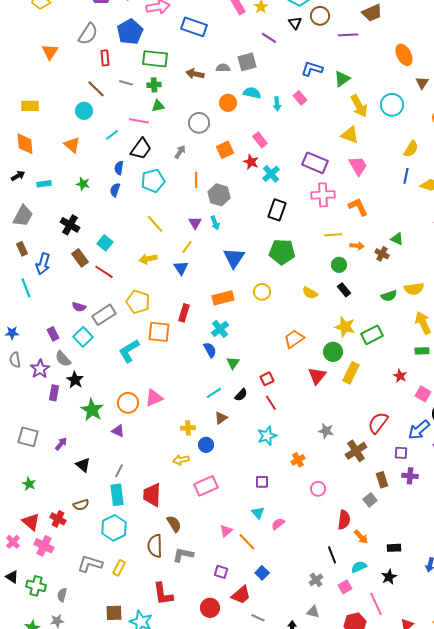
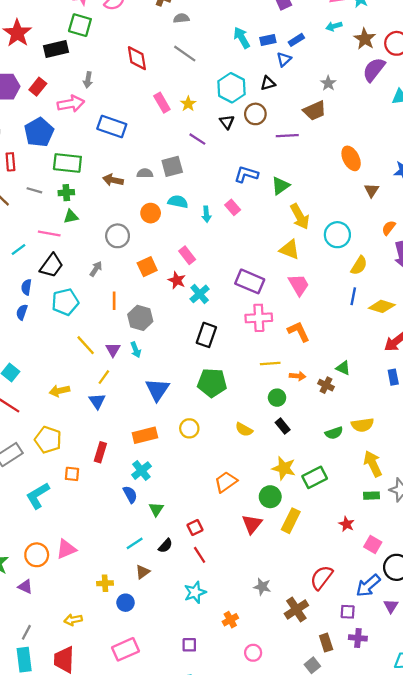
cyan circle: (392, 105) -> (337, 235), moved
yellow line: (155, 224) -> (86, 345), moved
orange square: (159, 332) -> (72, 474), size x0.6
yellow arrow: (181, 460) -> (73, 620), moved

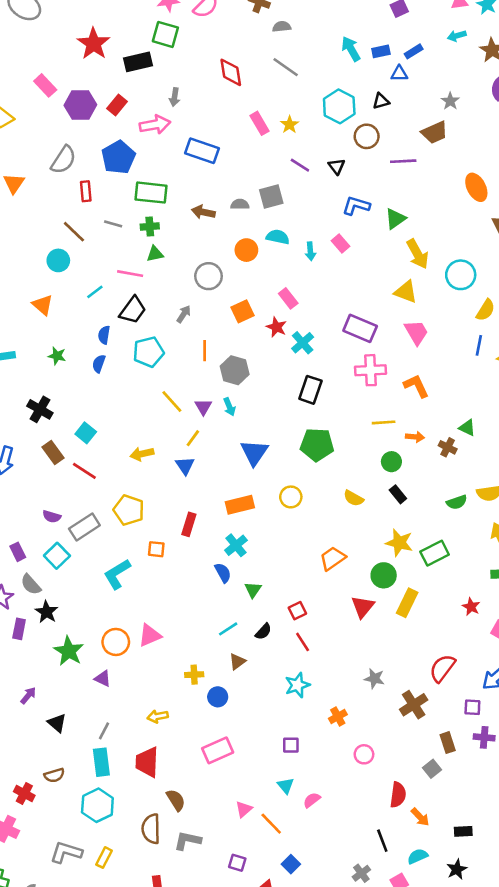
blue triangle: (284, 59) -> (399, 74), turned 42
black triangle: (227, 122) -> (337, 166), moved

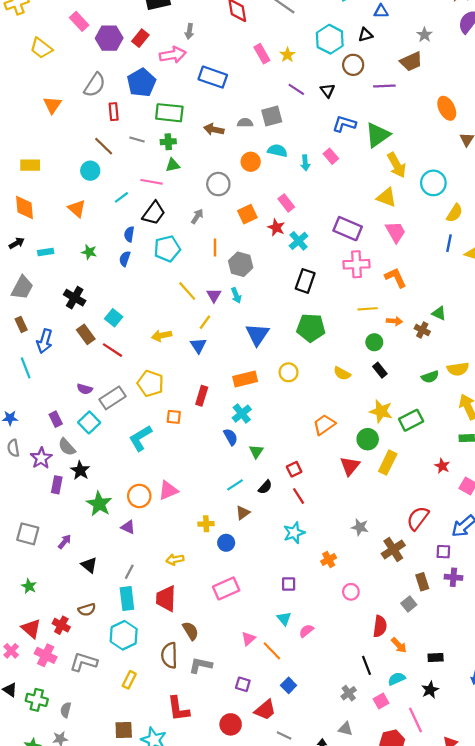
green triangle: (395, 219) -> (378, 135), size x1.4
gray L-shape: (66, 852) -> (84, 662), moved

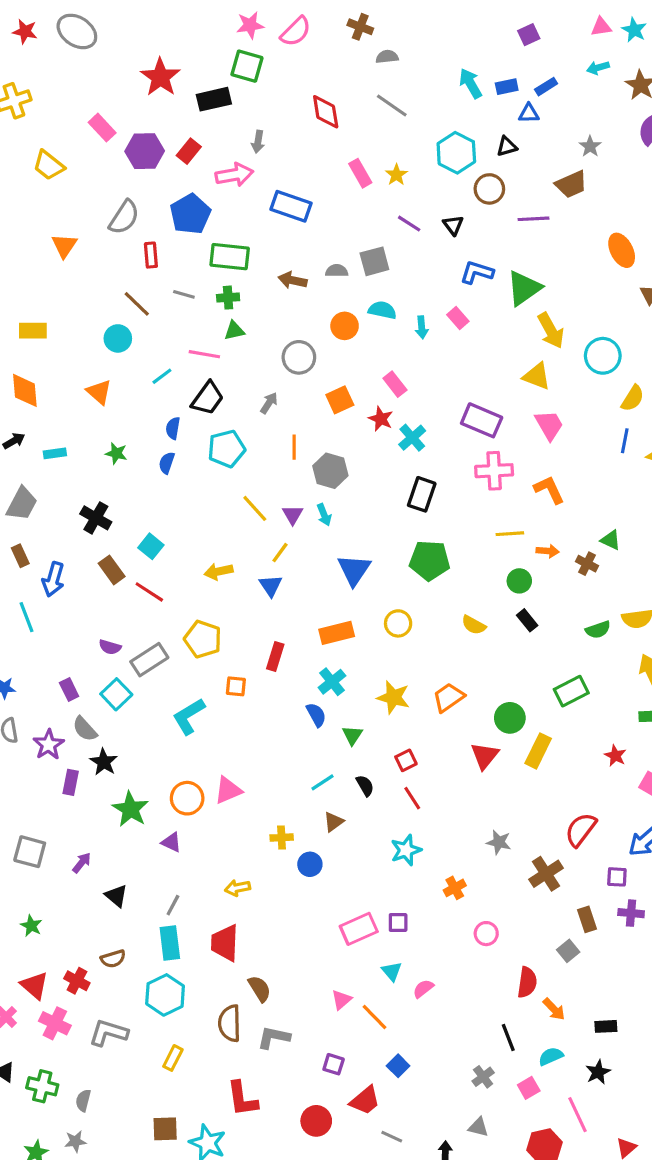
yellow star: (381, 411) -> (393, 697), moved
black semicircle: (265, 487) -> (365, 786), turned -72
pink rectangle: (226, 588) -> (359, 929), moved

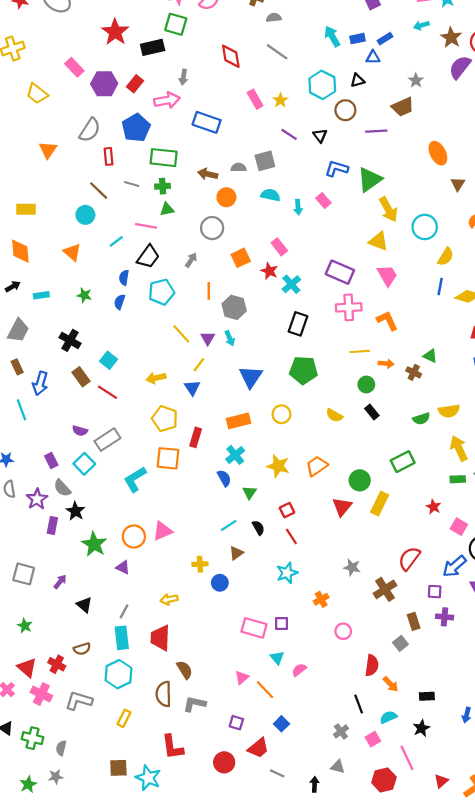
orange circle: (345, 326) -> (226, 197), moved
yellow pentagon: (203, 639) -> (165, 419), moved
orange square: (236, 686) -> (168, 458), size x1.6
pink rectangle: (359, 929) -> (254, 628), turned 40

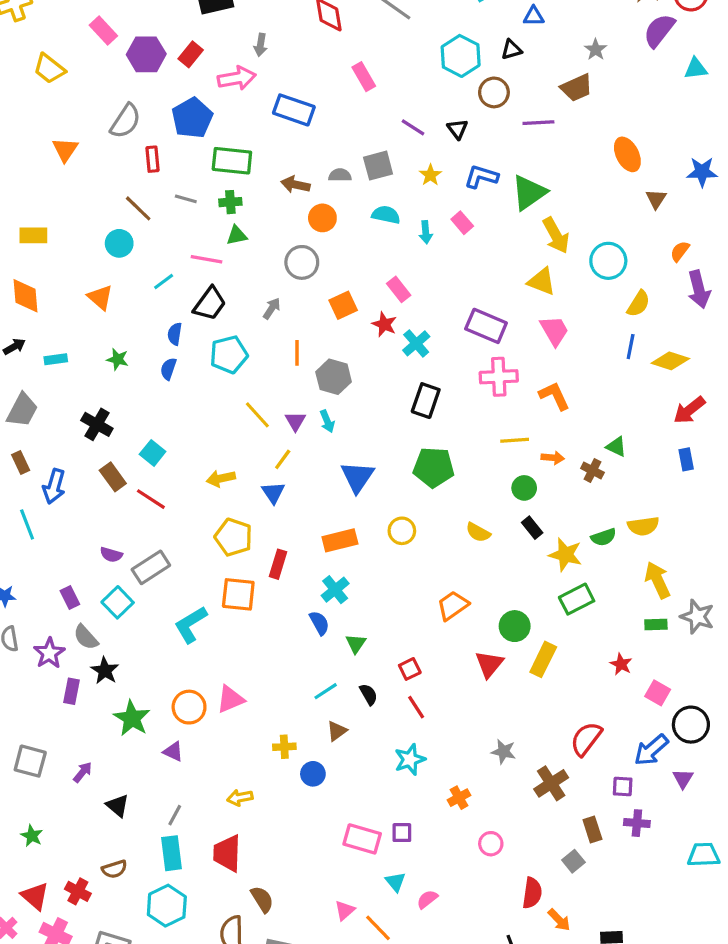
yellow star: (280, 100) -> (430, 175), moved
yellow star: (278, 466) -> (565, 555), moved

